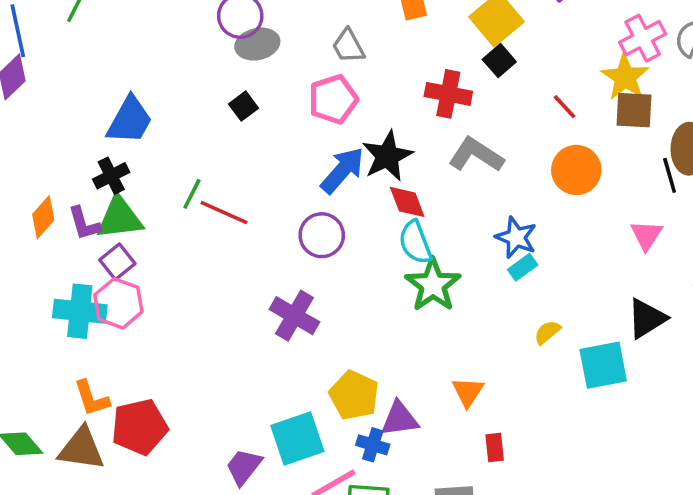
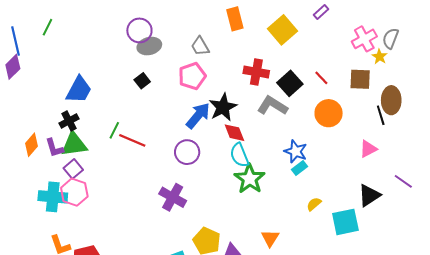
black square: (499, 61) -> (290, 83), moved, size x1.4
yellow star: (625, 77) -> (380, 57), moved, size x0.6
pink triangle: (646, 235) -> (368, 149), turned 30

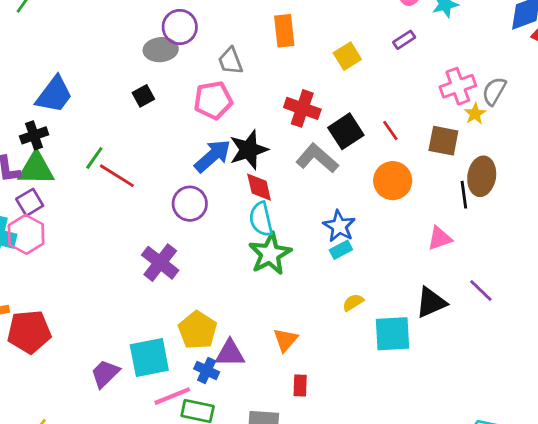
purple circle: (139, 30) -> (180, 27), moved
yellow square: (282, 30) -> (347, 56), size x0.7

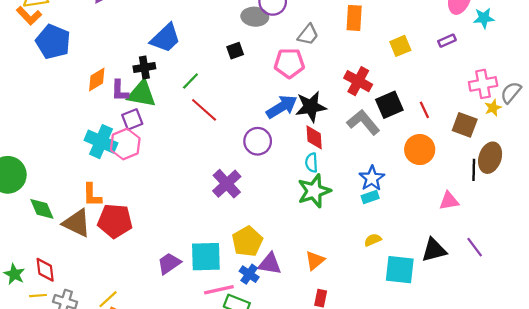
gray trapezoid: (230, 61) -> (308, 35), turned -130
green line: (94, 158) -> (190, 81), moved
cyan semicircle: (261, 219) -> (312, 163), size x0.7

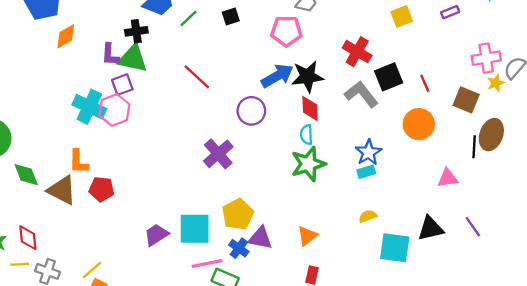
orange diamond: (97, 79) -> (66, 36), moved
green line: (190, 81) -> (189, 18), moved
red pentagon: (115, 221) -> (102, 189), size x0.7

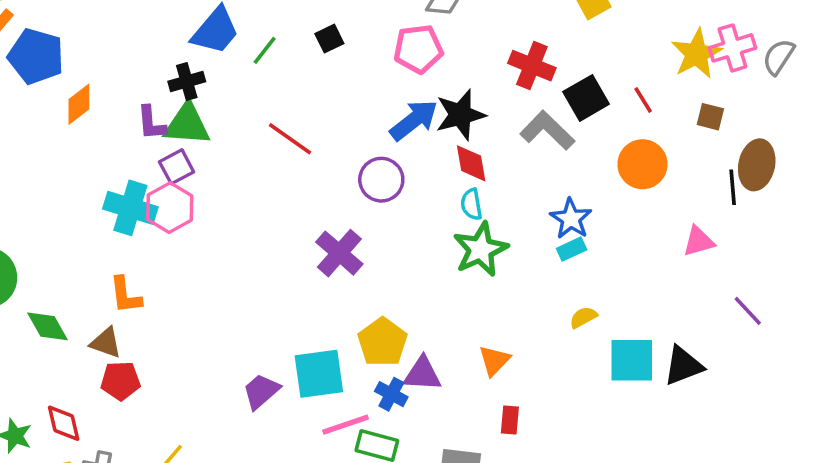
yellow star: (496, 83) -> (697, 54), moved, size x1.8
brown square: (466, 100) -> (710, 117), size x0.7
red pentagon: (102, 189) -> (120, 381), moved
brown triangle: (62, 190) -> (106, 343), size x0.7
black triangle: (431, 229) -> (683, 366), moved

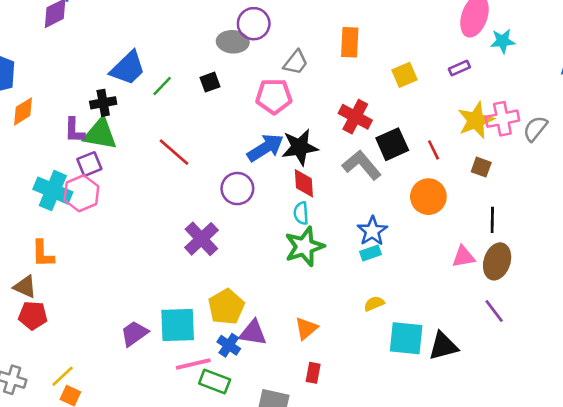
brown ellipse: (757, 165) -> (497, 261), moved

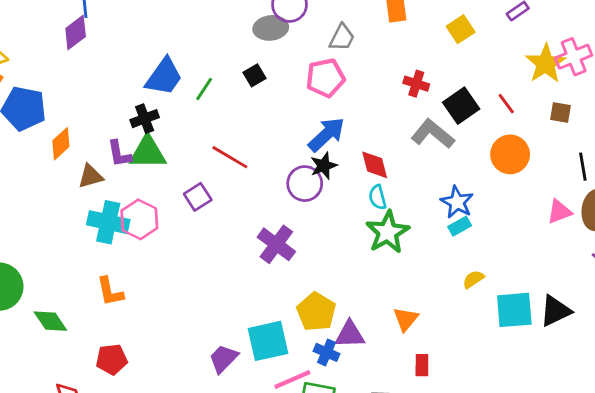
red cross: (355, 117) -> (416, 84), size x0.7
black star: (300, 147) -> (324, 166), moved, size x0.7
purple square: (89, 164) -> (198, 197), moved
brown triangle: (25, 287) -> (91, 176), moved, turned -30

